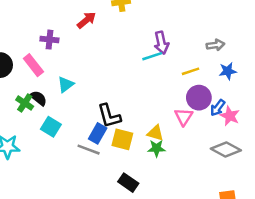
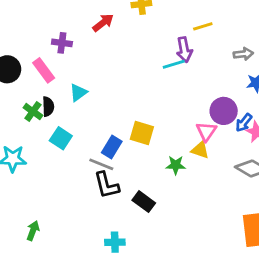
yellow line: (190, 71) -> (203, 26), moved
black semicircle: (38, 98) -> (48, 107), turned 48
black L-shape: (109, 116) -> (107, 185), moved
yellow triangle: (155, 133) -> (200, 150), moved
yellow square: (122, 139) -> (142, 133), moved

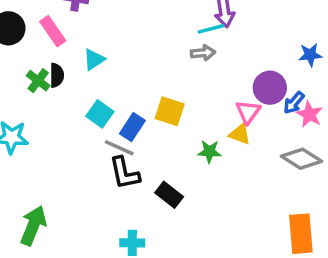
gray arrow: (243, 54) -> (203, 53), moved
cyan square: (61, 138) -> (100, 114), moved
green arrow: (33, 231) -> (33, 226), size x1.6

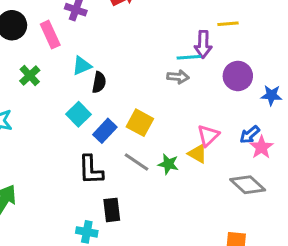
black semicircle: (57, 75) -> (99, 82), moved
purple circle: (270, 88) -> (238, 76), moved
gray line: (119, 148) -> (137, 162), moved
black rectangle: (169, 195) -> (112, 210), moved, turned 35

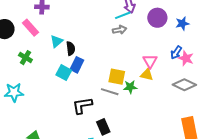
yellow square: (140, 123) -> (117, 77), moved
blue rectangle: (105, 131) -> (77, 65), moved
black L-shape: (91, 170) -> (82, 105), turned 100

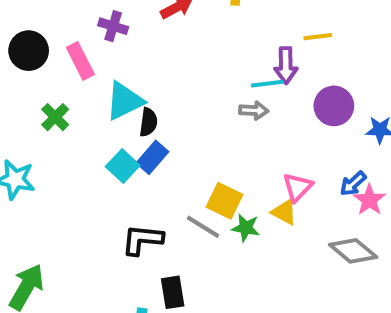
cyan triangle: (57, 41) -> (124, 101), size x1.5

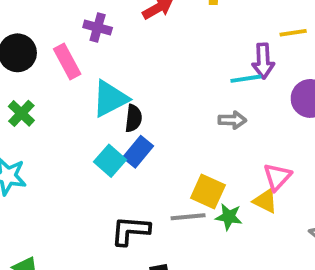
gray arrow: (254, 110) -> (232, 120), moved
green cross: (55, 117) -> (21, 113), moved
gray line: (203, 227) -> (188, 217), turned -36

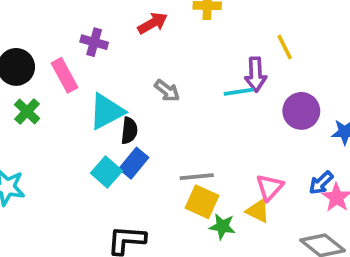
yellow line: (293, 33) -> (285, 47), turned 72
green cross: (21, 113) -> (27, 111), moved
gray arrow: (232, 120) -> (167, 91), moved, turned 36
gray line: (188, 217) -> (197, 177), moved

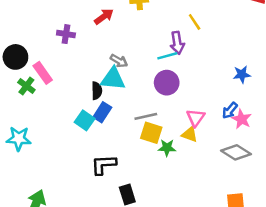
pink rectangle: (64, 75) -> (43, 73), moved
cyan triangle: (106, 111) -> (113, 79), moved, turned 40
purple circle: (301, 111) -> (167, 83), moved

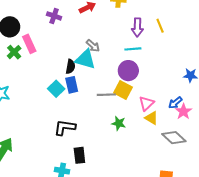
purple arrow: (177, 43) -> (137, 27), moved
blue rectangle: (102, 112) -> (72, 85), turned -56
yellow square: (151, 133) -> (123, 90), moved
yellow triangle: (190, 134) -> (152, 118), moved

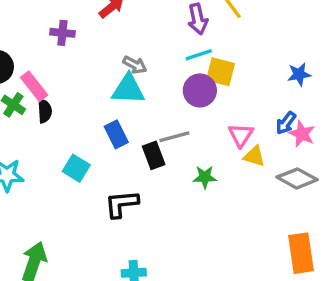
black semicircle: (70, 67) -> (45, 111), moved
cyan square: (56, 89) -> (76, 168), moved
yellow square: (123, 90) -> (221, 72), moved
black rectangle: (79, 155) -> (154, 155), moved

